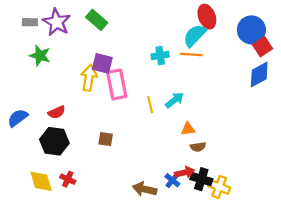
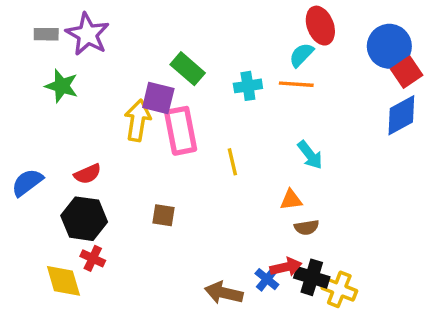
green rectangle: (97, 20) -> (188, 69), moved
cyan semicircle: (195, 36) -> (301, 55), size x0.7
cyan arrow: (175, 100) -> (310, 155), moved, turned 90
red cross: (68, 179) -> (93, 258), moved

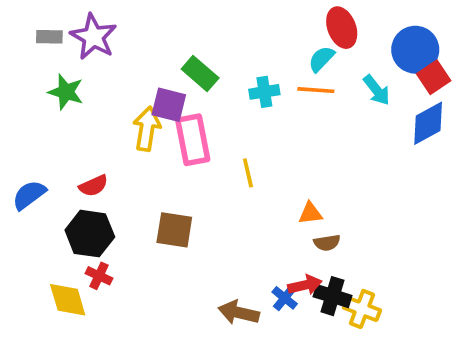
cyan arrow: (310, 155) -> (377, 90), moved
brown square: (163, 215) -> (174, 230), size x1.5

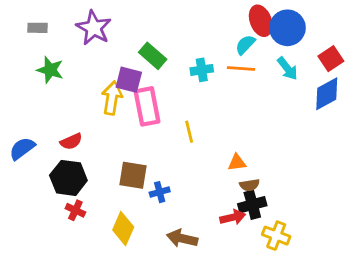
purple star: (93, 37) -> (94, 28), moved
blue circle: (415, 50) -> (287, 28), moved
black cross: (332, 296) -> (252, 205), moved, turned -32
blue cross: (285, 298) -> (160, 192), moved, turned 36
yellow diamond: (68, 300) -> (123, 229), moved, turned 40

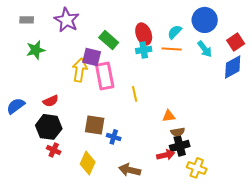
red ellipse: (261, 21) -> (144, 34), moved
green star: (50, 70) -> (36, 50), turned -30
blue cross: (160, 192) -> (114, 137), turned 32

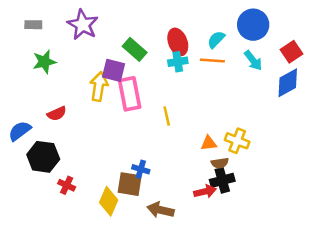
red semicircle: (51, 101) -> (57, 114), moved
brown square: (95, 125) -> (130, 184), moved
black hexagon: (49, 127) -> (43, 157), moved
yellow cross: (197, 168) -> (237, 141), moved

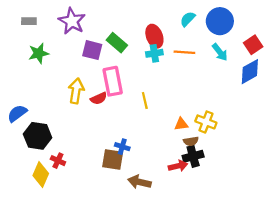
cyan semicircle: (216, 39) -> (188, 19), moved
purple square: (114, 70) -> (92, 50), moved
yellow arrow: (99, 86) -> (76, 91), moved
red semicircle: (57, 114) -> (99, 98), moved
yellow diamond: (109, 201) -> (41, 175), moved

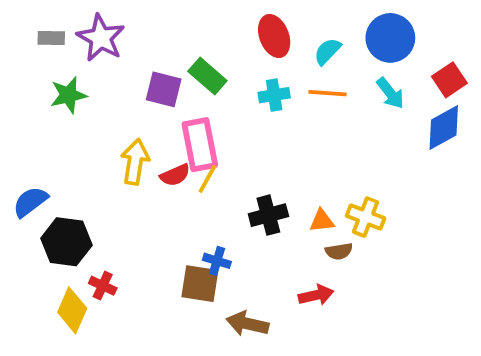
cyan semicircle: (188, 19) -> (327, 51), moved
purple star: (72, 21) -> (101, 38), moved
red ellipse: (154, 36) -> (274, 36), moved
yellow line: (145, 101) -> (207, 179), moved, turned 42
black cross: (193, 156) -> (268, 215), moved

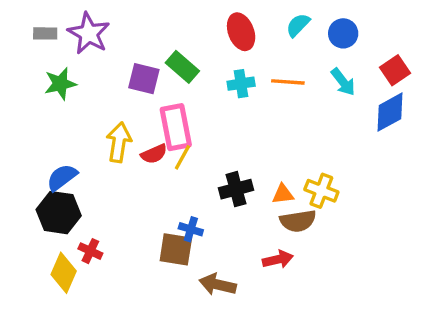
blue circle: (390, 38) -> (343, 33), size x0.7
cyan semicircle: (327, 51) -> (298, 25), moved
blue semicircle: (30, 202) -> (62, 177), moved
brown semicircle: (339, 251) -> (298, 221), size x1.5

